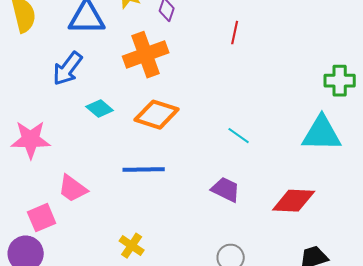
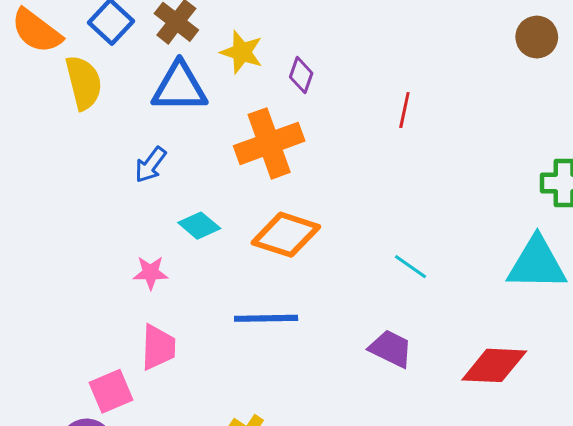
blue arrow: (68, 69) -> (151, 165), size x0.7
pink star: (31, 140) -> (151, 273), moved, size x0.6
pink trapezoid: (73, 189) -> (158, 347), turned -124

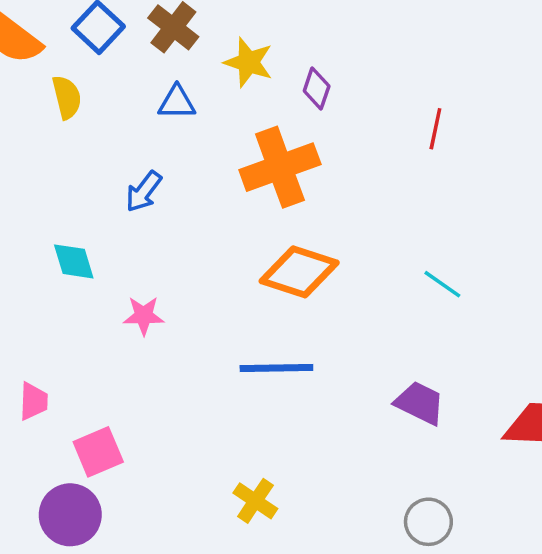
yellow semicircle: (84, 83) -> (67, 97), size x0.7
blue triangle: (179, 87) -> (177, 102), size x0.6
cyan diamond: (199, 226) -> (74, 261), moved, turned 33
cyan line: (411, 267) -> (442, 284), moved
pink trapezoid: (158, 347) -> (34, 401), moved, size x0.7

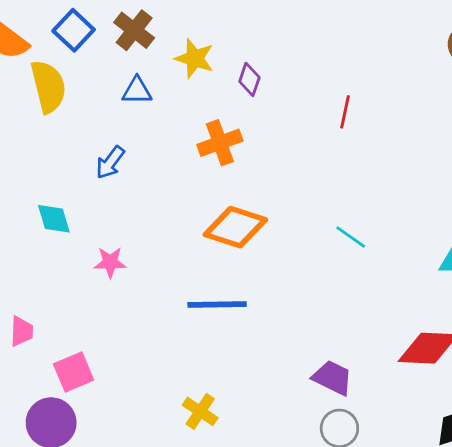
yellow semicircle: (67, 97) -> (48, 87), size x1.5
orange cross: (280, 167) -> (220, 143), size x0.7
purple trapezoid: (420, 403) -> (332, 378), moved

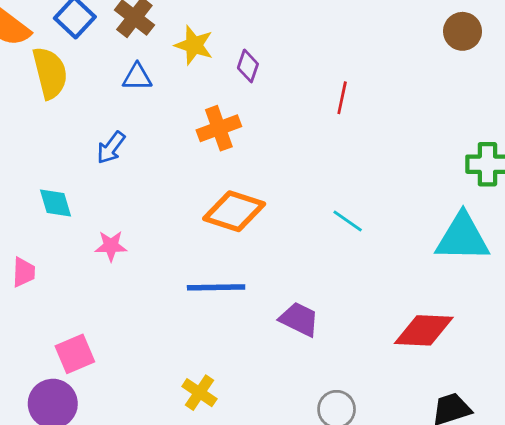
pink trapezoid: (22, 331) -> (24, 272), moved
purple trapezoid: (332, 378) -> (299, 319), moved

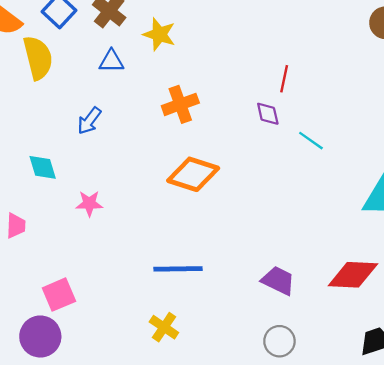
purple diamond: (248, 66) -> (268, 114), moved, turned -32
cyan line: (348, 221) -> (311, 141), moved
blue line: (216, 287) -> (178, 269), moved
purple trapezoid: (299, 319) -> (278, 281), moved

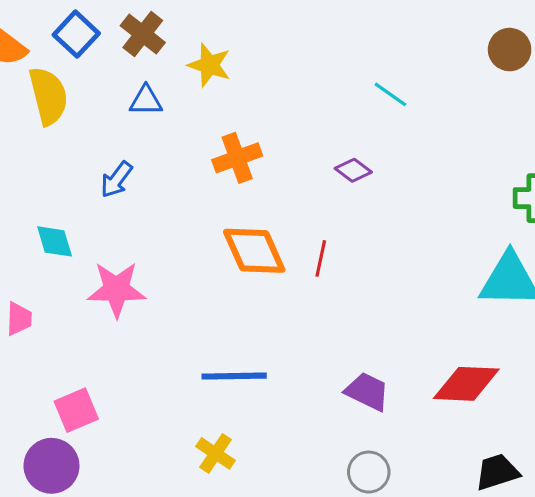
red line: (284, 79) -> (321, 258), moved
purple diamond: (268, 114) -> (353, 170), turned -40
cyan line: (311, 141) -> (390, 94), moved
orange diamond: (193, 174) -> (254, 251), turned 48
pink star: (89, 204) -> (116, 289), size x1.6

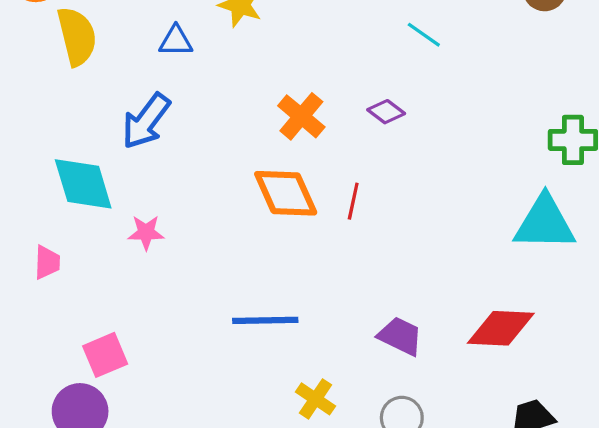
orange cross: (237, 158) -> (301, 116), moved, turned -30
blue arrow: (116, 180) -> (146, 121), size x1.5
cyan diamond: (55, 241) -> (83, 184), size x1.6
pink star: (116, 289) -> (146, 233), size x0.6
yellow cross: (216, 453) -> (315, 399), moved

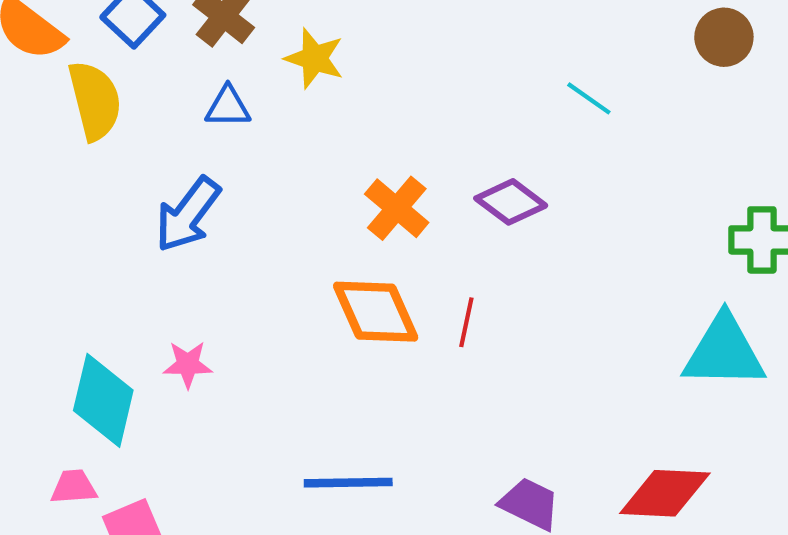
cyan line: (424, 35) -> (589, 98), moved
purple diamond: (386, 112) -> (511, 202), size x1.4
cyan diamond: (83, 184) -> (103, 400), moved, turned 30
pink trapezoid: (47, 262) -> (74, 487), moved, turned -96

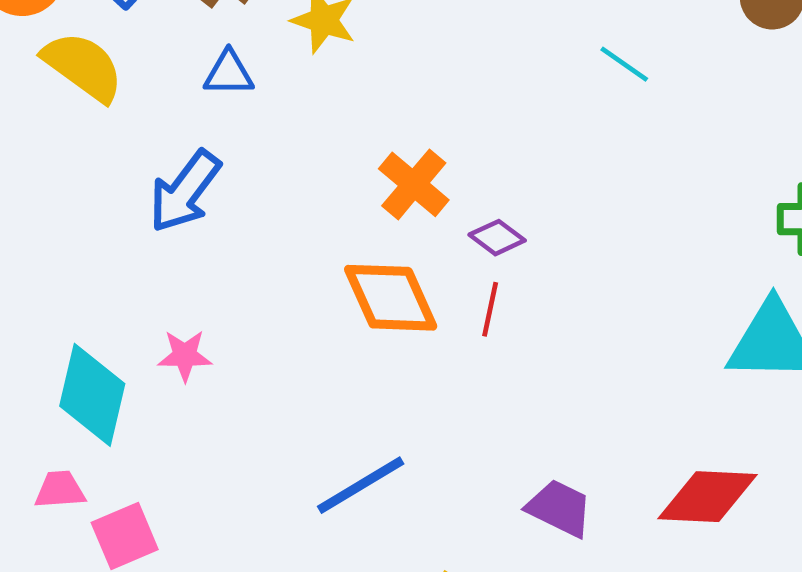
yellow semicircle: (95, 101) -> (83, 66), turned -40
purple diamond: (511, 202) -> (497, 238), moved, size x0.7
blue line: (348, 483) -> (361, 485), turned -30

